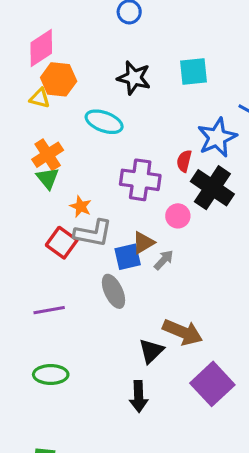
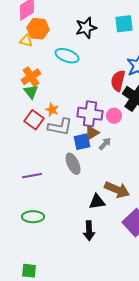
black star: (134, 78) -> (86, 28), turned -30
red semicircle: (184, 161) -> (118, 81), size x1.5
purple cross: (140, 180) -> (90, 114), moved
red square: (62, 243) -> (34, 120), moved
black triangle: (151, 351) -> (97, 202), turned 36

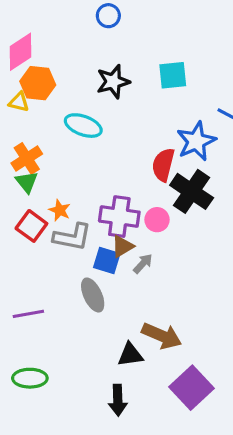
blue square: (82, 142) -> (107, 260), turned 30

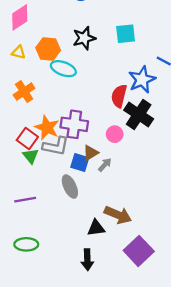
orange hexagon: (38, 83) -> (48, 49), moved
green triangle: (27, 182) -> (31, 156), moved
orange star: (60, 210) -> (47, 128), size x1.6
purple cross: (119, 217) -> (74, 124), moved

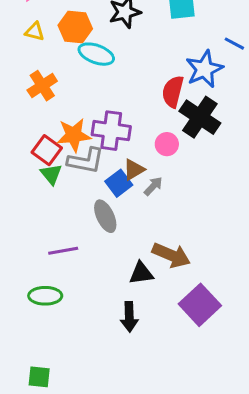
orange star: (47, 128) -> (74, 135), turned -30
blue square: (80, 163) -> (119, 183), turned 36
purple line: (25, 200) -> (63, 251), moved

